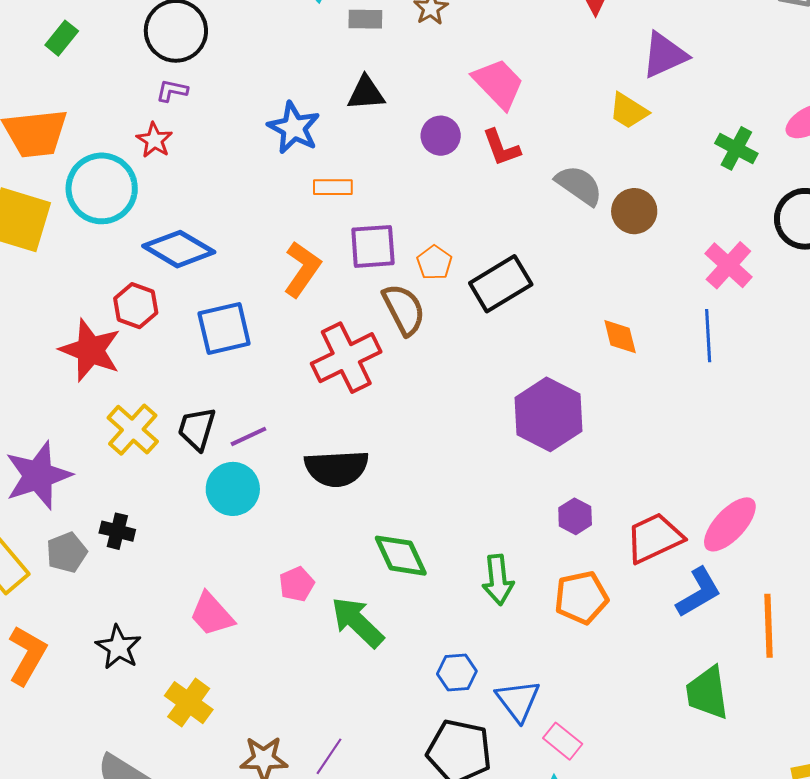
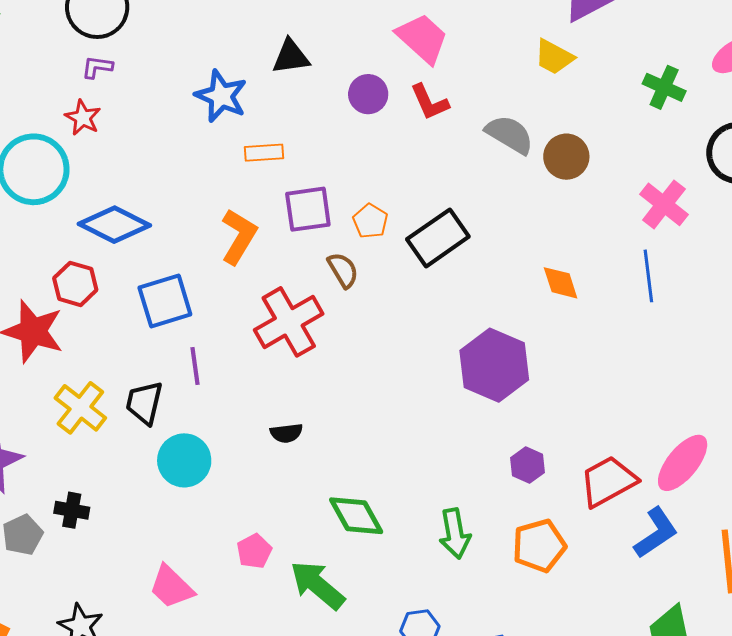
brown semicircle: (404, 310) -> (343, 270), size x0.7
purple line: (249, 436) -> (195, 366), moved, turned -69
black semicircle: (337, 468) -> (286, 433), size x0.5

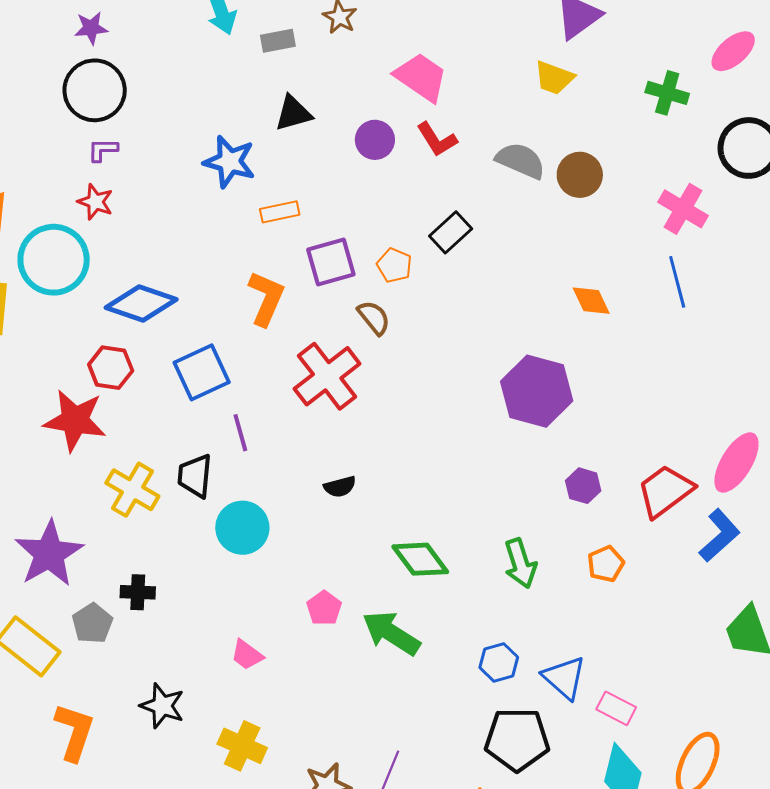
black rectangle: (438, 238) -> (451, 232), moved, size x0.7
orange pentagon: (539, 546) -> (606, 564), size x0.7
pink trapezoid: (171, 587) -> (247, 655), size x0.7

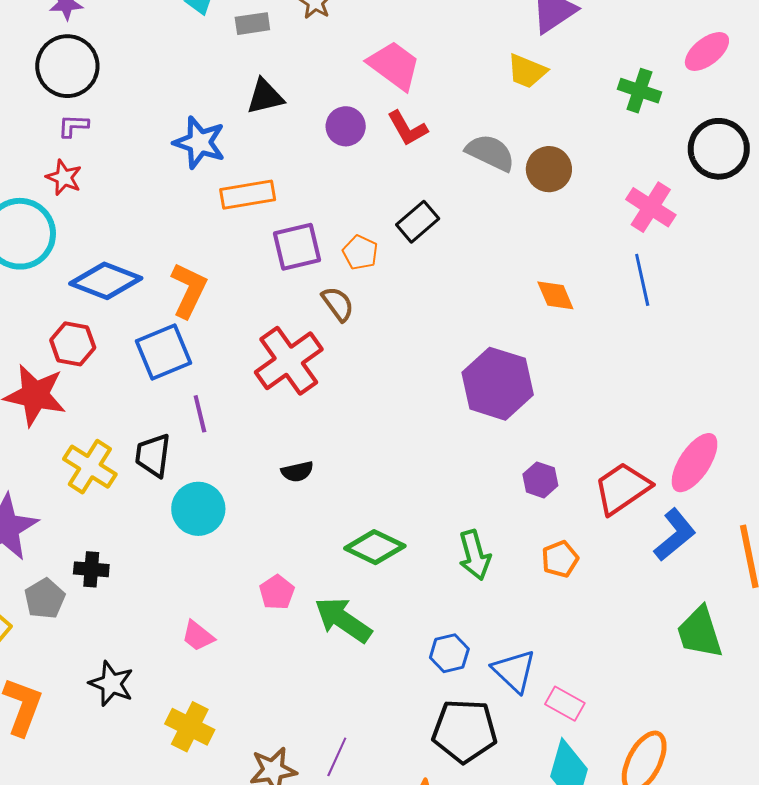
orange rectangle: (280, 212) -> (248, 195), size x1.4
orange L-shape: (266, 298) -> (189, 290), moved
green diamond: (420, 559) -> (375, 547), turned -30

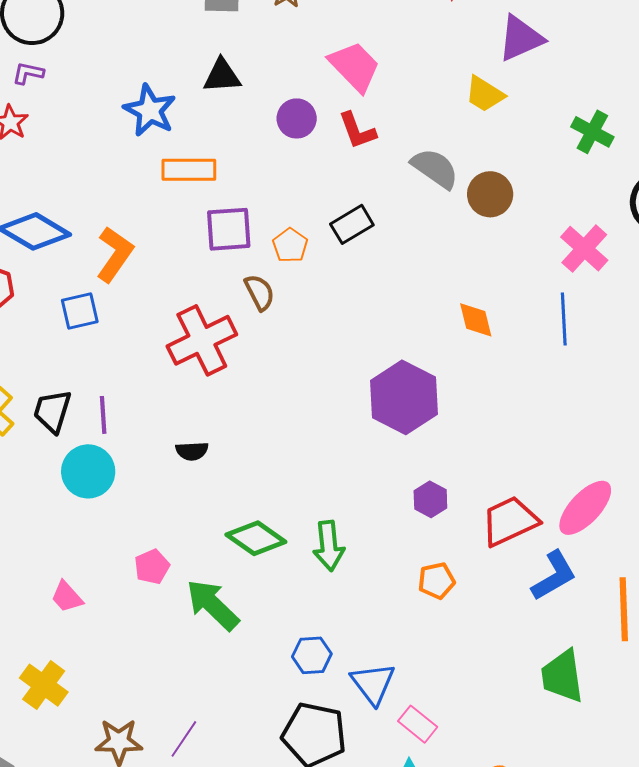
blue square: (164, 352) -> (80, 311), size x0.7
purple line: (200, 414) -> (103, 415), moved
green arrow: (475, 555) -> (329, 546), moved

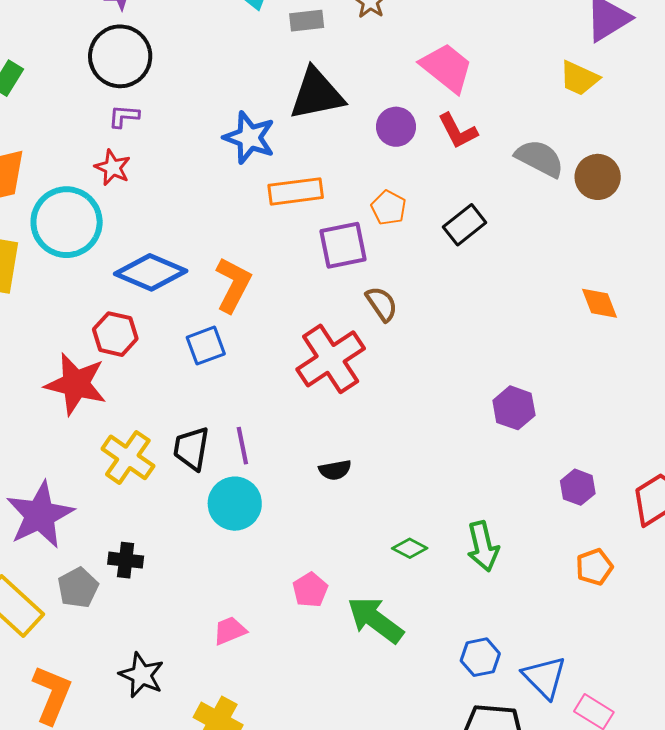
black triangle: (222, 76) -> (317, 94), size x1.5
orange pentagon: (290, 245) -> (389, 208), moved
purple hexagon: (404, 397) -> (514, 408), moved, size x0.6
green diamond: (256, 538) -> (410, 548), size x0.6
pink trapezoid: (67, 597) -> (230, 631), turned 117

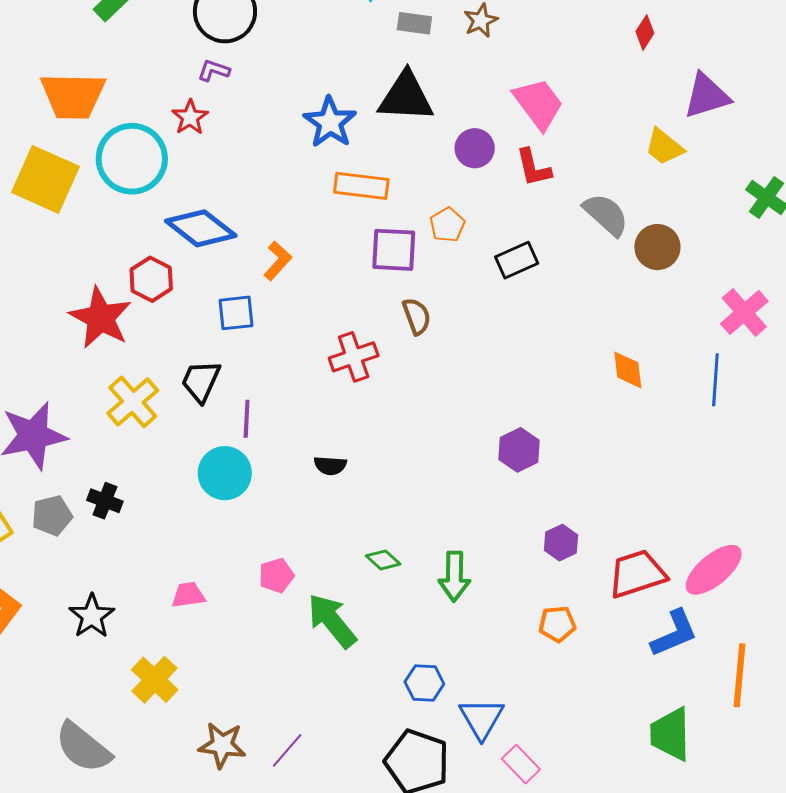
orange L-shape: (233, 285) -> (278, 261), size x0.7
red cross: (331, 359) -> (354, 357), size x0.7
black trapezoid: (191, 448) -> (201, 381), moved

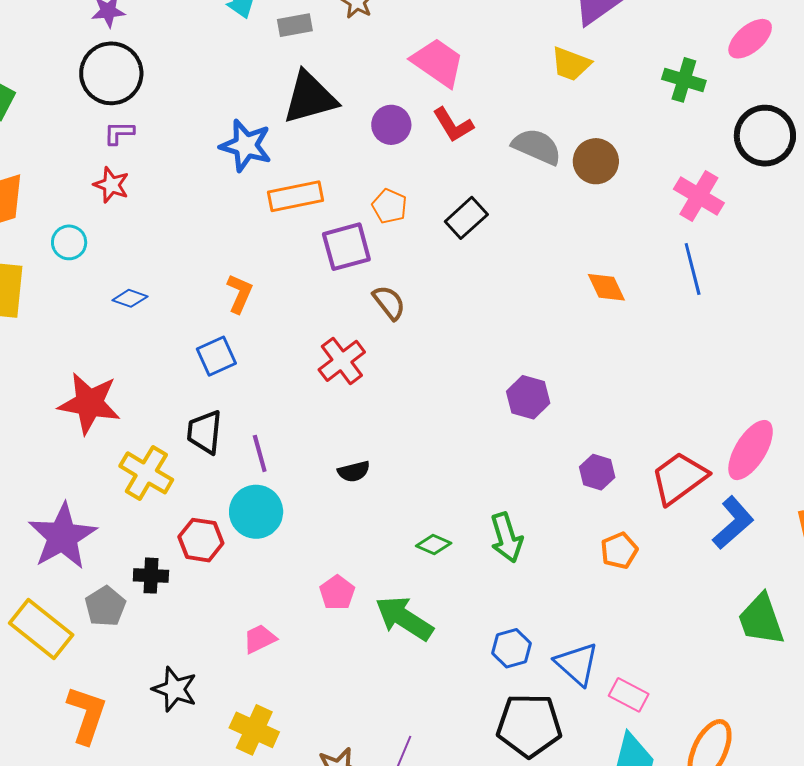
cyan circle: (132, 159) -> (69, 242), size x0.5
blue diamond: (201, 228) -> (130, 298), moved, size x0.5
red hexagon: (151, 279) -> (201, 540), moved

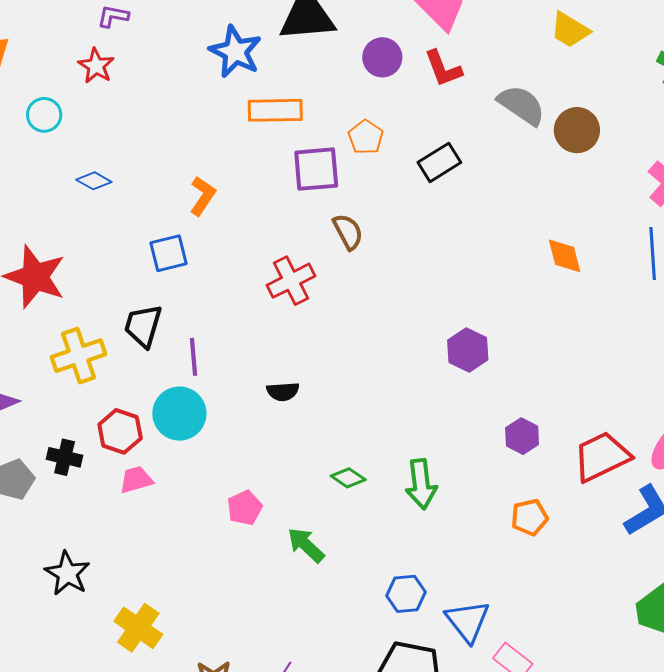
yellow cross: (146, 473) -> (79, 356), turned 30
green arrow: (404, 618) -> (306, 545), size x0.7
pink trapezoid: (260, 639) -> (136, 480), moved

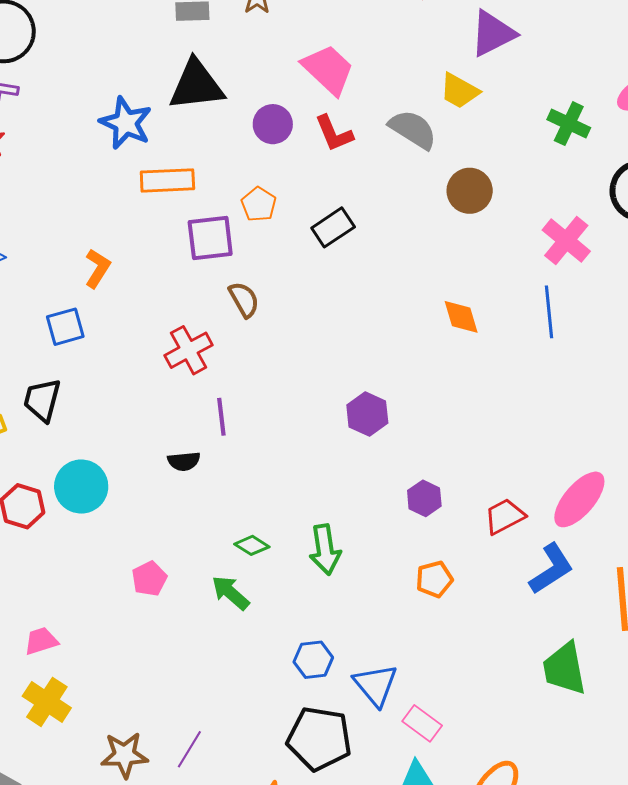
gray semicircle: (521, 105) -> (413, 129), moved
purple line: (194, 357) -> (221, 417), moved
red trapezoid: (602, 457) -> (505, 516), size x0.7
pink trapezoid: (136, 480) -> (41, 641), moved
green arrow: (306, 545) -> (230, 593), moved

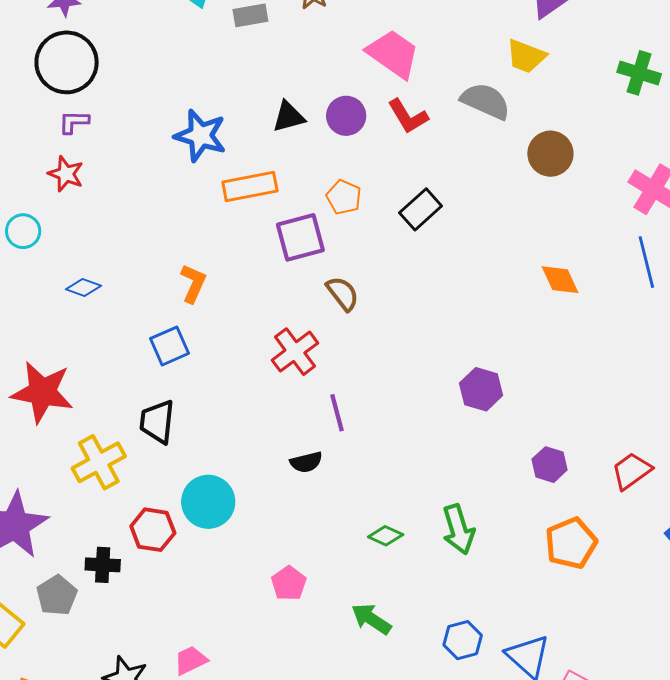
black triangle: (196, 85) -> (289, 117), moved, size x0.6
orange pentagon: (434, 579) -> (571, 543), size x1.4
green arrow: (230, 593) -> (371, 619), moved

